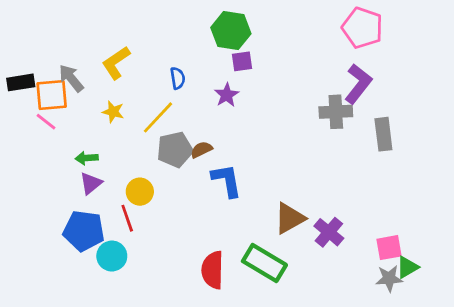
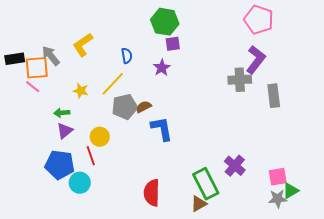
yellow star: (113, 112) -> (81, 91), moved
brown triangle: (290, 218) -> (199, 204), moved, size x0.7
green rectangle: (264, 263) -> (206, 184), moved, turned 32

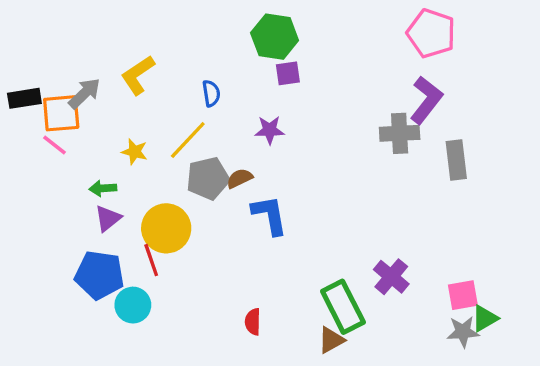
gray arrow: (51, 56) -> (85, 93), turned 85
purple star: (162, 68) -> (270, 130), moved, turned 30
yellow circle: (100, 137) -> (166, 228), size x1.5
red semicircle: (152, 193) -> (253, 322), size x0.6

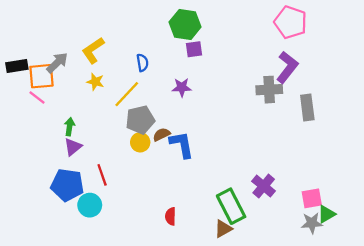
yellow star: (135, 152) -> (95, 82), moved
brown semicircle: (240, 178) -> (162, 134), moved
green arrow: (103, 188) -> (70, 127), turned 102
yellow circle: (166, 228) -> (140, 142), moved, size x0.6

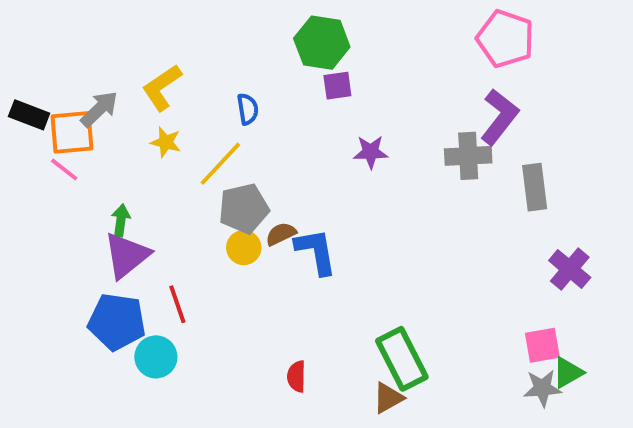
black rectangle: (17, 66) -> (29, 115), turned 30
purple star: (182, 87) -> (371, 152), moved
purple triangle: (73, 147) -> (127, 255), size x1.5
purple cross: (264, 186) -> (570, 269), moved

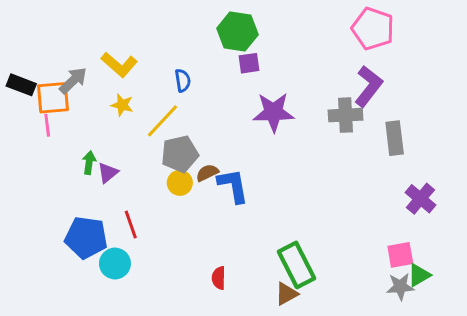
yellow L-shape: (162, 88) -> (119, 65), turned -105
purple star: (371, 152) -> (273, 112), size x1.6
pink line: (64, 170) -> (47, 125), turned 45
purple triangle: (127, 255) -> (108, 173), moved, size x0.6

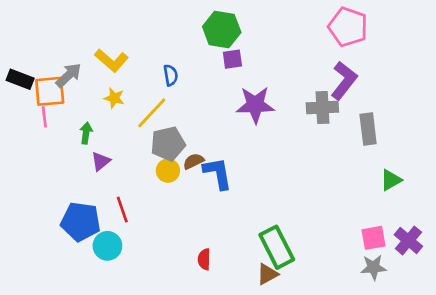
green arrow: (89, 163) -> (86, 133), moved
purple cross: (420, 199) -> (408, 240), moved
green triangle: (419, 275) -> (391, 180), moved

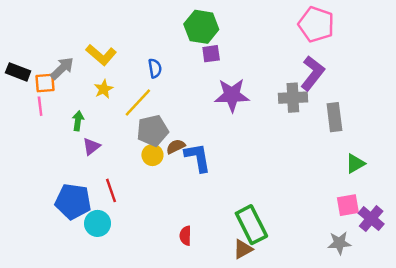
orange square: (50, 91) -> (45, 83), size x0.7
yellow star: (114, 98) -> (104, 89), turned 30
pink square: (373, 238) -> (348, 205), moved

